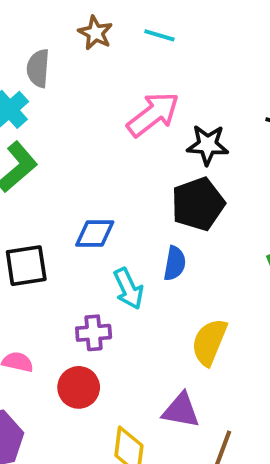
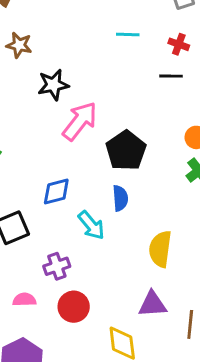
cyan line: (159, 35) -> (128, 34), moved
pink arrow: (153, 114) -> (80, 121), moved
black star: (208, 145) -> (53, 85), moved
purple cross: (94, 333) -> (57, 266), moved

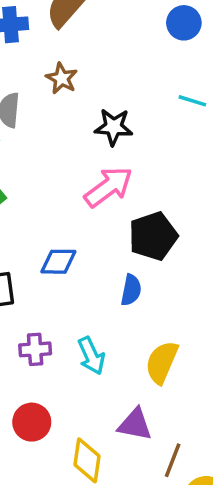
black star: (53, 85) -> (114, 127), moved
cyan arrow: (91, 225) -> (91, 356), moved
red circle: (74, 307) -> (32, 422), moved

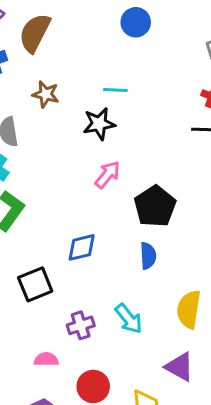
cyan line: (192, 101) -> (115, 90), moved
pink arrow: (108, 187) -> (107, 175), size x0.7
purple triangle: (135, 424) -> (180, 367), turned 32

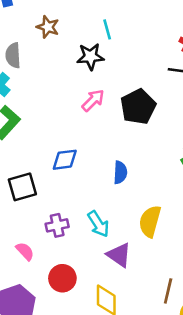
cyan line: (115, 90) -> (107, 29), turned 66
black pentagon: (155, 206) -> (138, 107), moved
pink semicircle: (46, 359) -> (25, 251), turned 42
purple triangle: (180, 367) -> (119, 255), moved

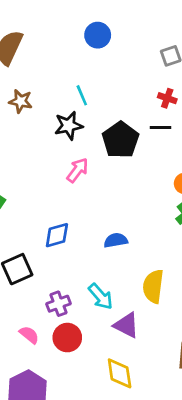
black pentagon: (138, 107) -> (120, 140), moved
blue semicircle: (120, 172) -> (116, 240), turned -95
red circle: (62, 278) -> (67, 338), moved

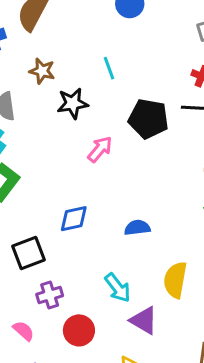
black star: (69, 126) -> (73, 103), moved
black pentagon: (120, 140) -> (148, 119), turned -30
purple cross: (58, 304) -> (50, 295), moved
pink semicircle: (29, 335) -> (24, 331), moved

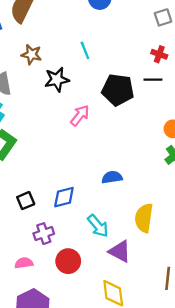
blue diamond: (74, 219) -> (64, 197), moved
black square: (29, 253) -> (26, 201), size x0.7
pink semicircle: (24, 331) -> (24, 263), turned -48

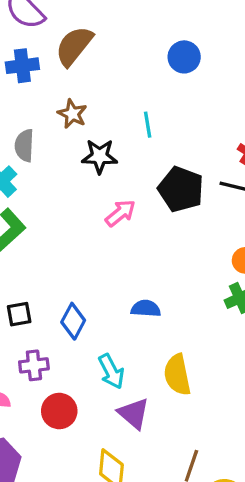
blue diamond: (64, 197) -> (73, 321), turned -60
yellow semicircle: (144, 218) -> (177, 375), turned -32

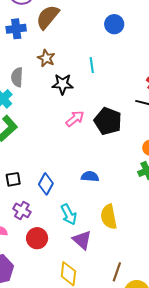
black pentagon: (181, 189) -> (108, 121), moved
purple cross: (34, 365) -> (22, 210), turned 36

